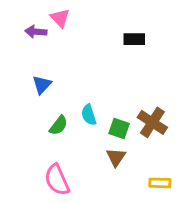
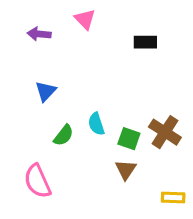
pink triangle: (60, 18) -> (85, 19), moved
pink semicircle: (57, 180) -> (37, 181), moved

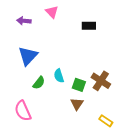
blue triangle: (46, 91) -> (28, 56), size x1.5
yellow rectangle: (173, 197) -> (106, 121), turned 32

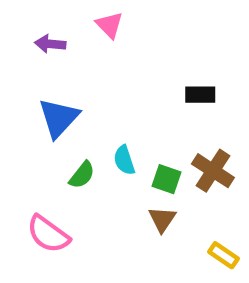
black rectangle: (89, 26) -> (200, 95), moved
pink semicircle: (23, 111) -> (48, 234), turned -30

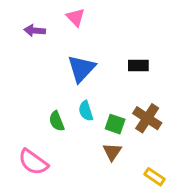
blue triangle: (59, 118) -> (81, 68), moved
green semicircle: (82, 175) -> (57, 121), turned 120

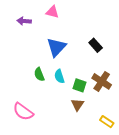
pink triangle: (76, 17) -> (52, 12), turned -32
black rectangle: (138, 66) -> (96, 45), turned 48
green semicircle: (57, 121) -> (39, 74), moved

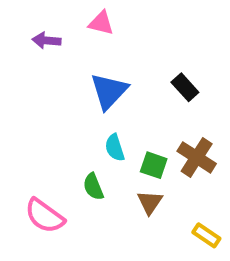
green semicircle: (39, 74) -> (93, 187), moved

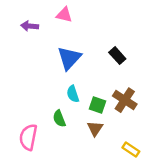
pink semicircle: (45, 216) -> (28, 137), turned 65

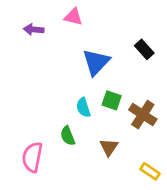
black rectangle: (117, 56) -> (144, 49), moved
blue triangle: (69, 58) -> (96, 62), moved
green square: (98, 105) -> (112, 100), moved

